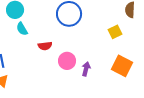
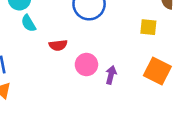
yellow square: (115, 32) -> (148, 27), turned 32

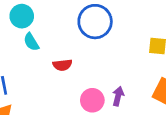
pink circle: (86, 65) -> (92, 100), moved

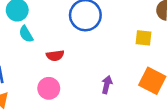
pink circle: (92, 100) -> (49, 88), moved

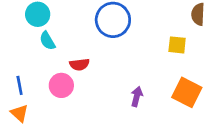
pink circle: (49, 88) -> (61, 85), moved

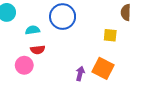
cyan semicircle: (47, 41) -> (33, 30), moved, turned 112
orange square: (187, 92) -> (103, 68), moved

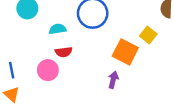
yellow square: (110, 35) -> (148, 35), turned 32
orange square: (103, 68) -> (125, 52), moved

